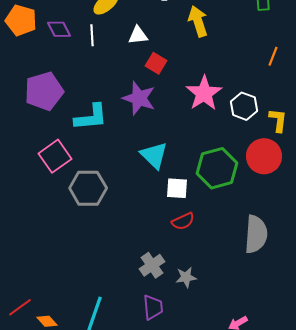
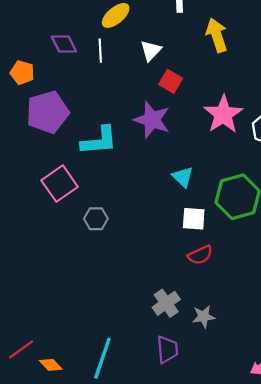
orange pentagon: (21, 20) -> (22, 73), moved, size x0.7
white triangle: (138, 35) -> (151, 51), turned -40
cyan triangle: (154, 155) -> (183, 177), moved, size x0.7
gray hexagon: (88, 188) -> (96, 219), size x0.6

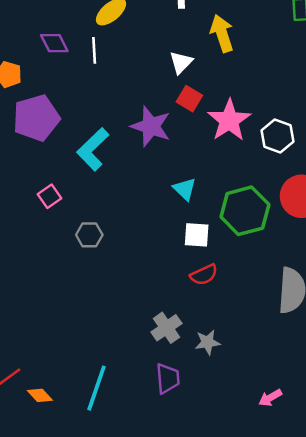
white triangle: (151, 51) -> (181, 62), moved
red square: (171, 81) -> (189, 99), moved
cyan L-shape: (99, 141) -> (93, 149), turned 141
pink square: (60, 184) -> (49, 196), size x0.6

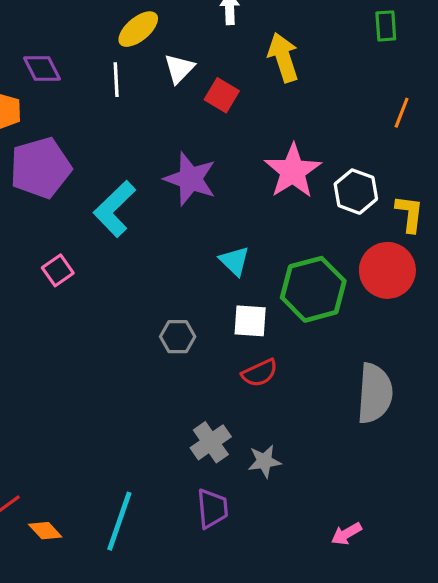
purple diamond: (54, 43) -> (42, 69), moved
white triangle: (181, 62) -> (179, 69), moved
red square: (189, 99) -> (222, 95), moved
gray hexagon: (89, 235) -> (178, 337), moved

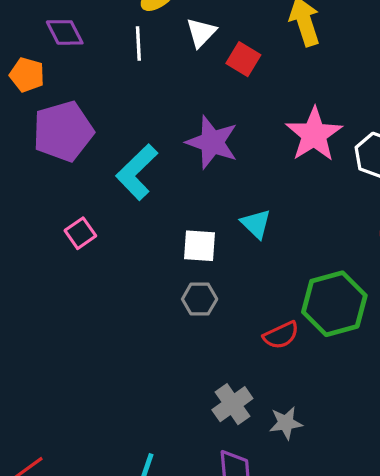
green hexagon: (313, 289) -> (334, 304), moved
white square: (250, 321) -> (200, 246), moved

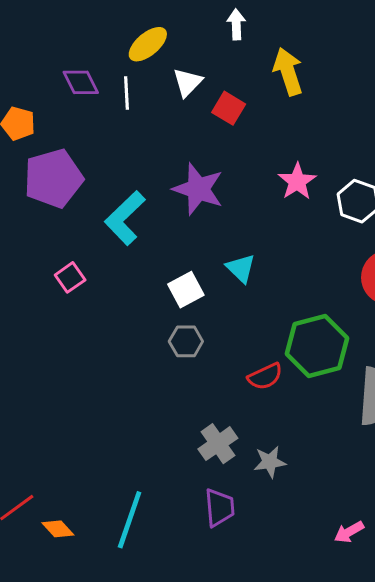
purple diamond: (65, 32) -> (81, 82), moved
pink star: (314, 134) -> (297, 181), size x0.7
white square: (200, 246) -> (186, 290), turned -32

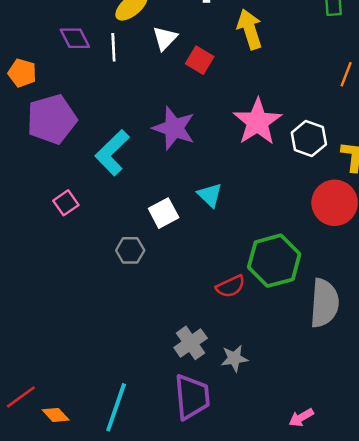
pink star: (297, 181) -> (257, 122), size x1.5
gray hexagon: (186, 341) -> (130, 250), moved
purple trapezoid: (219, 508) -> (192, 397), size x1.4

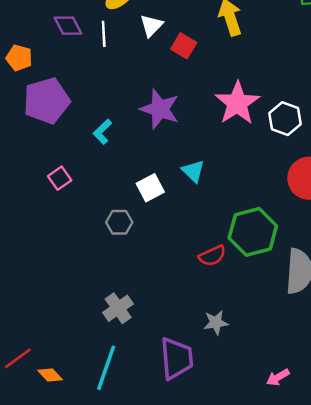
cyan L-shape: (112, 153) -> (103, 132), size x0.6
gray cross: (191, 343) -> (118, 308), moved

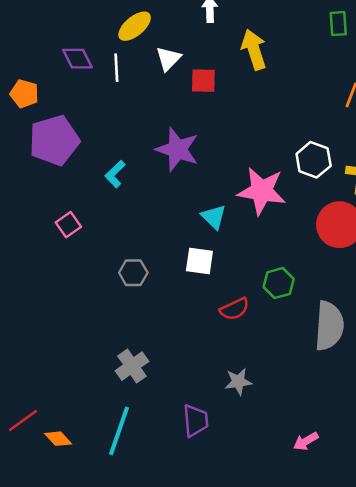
red square: (184, 46) -> (203, 81), turned -30
pink star: (237, 103) -> (262, 191), moved, turned -30
white square: (150, 188) -> (199, 261), moved, turned 36
green hexagon: (253, 232) -> (279, 283), size x0.6
purple trapezoid: (176, 358) -> (196, 421), size x0.7

